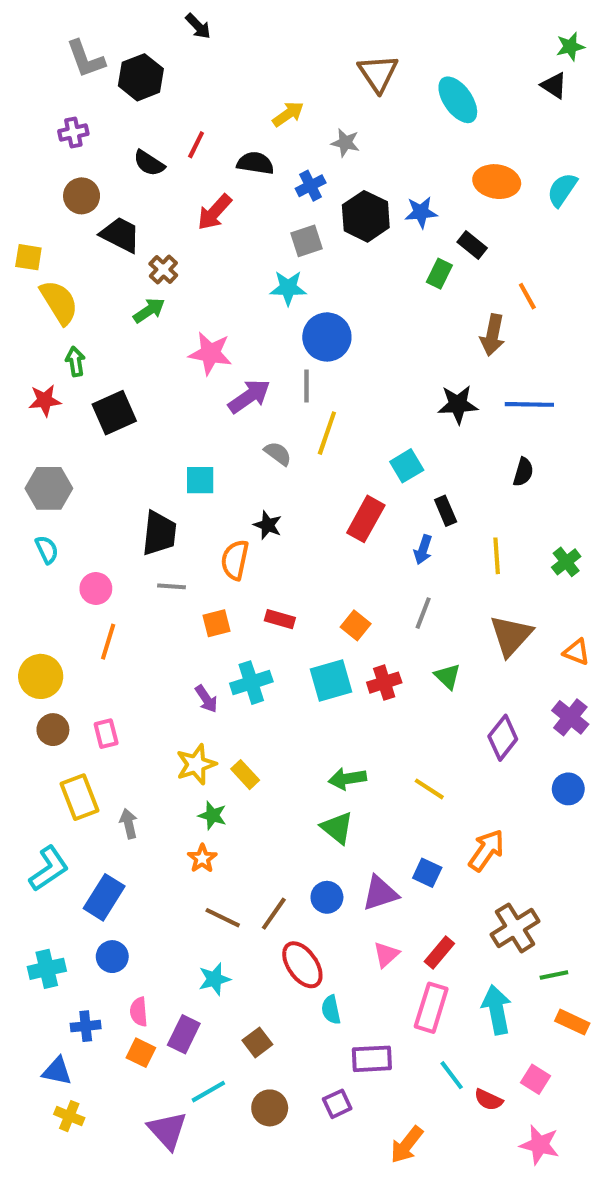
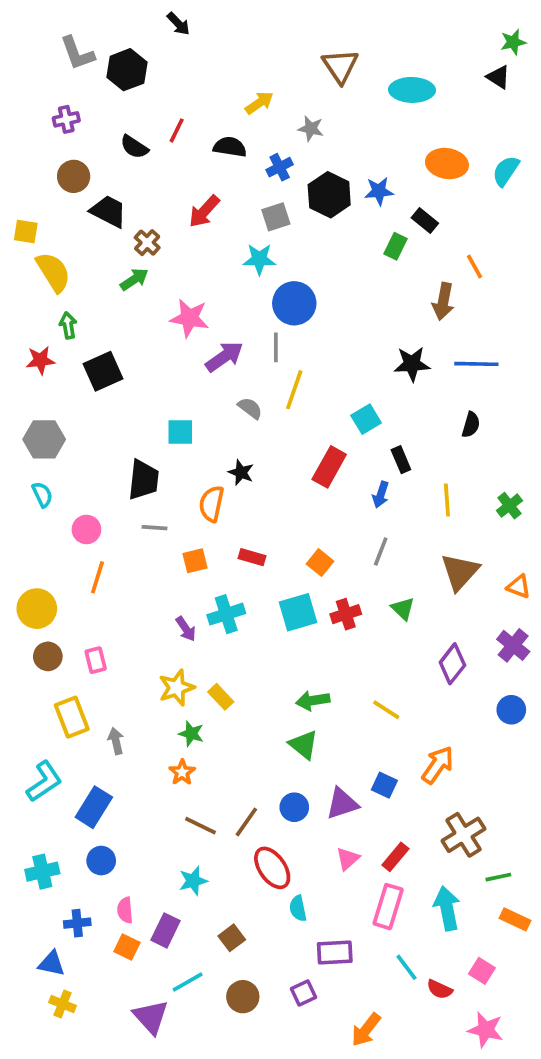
cyan ellipse: (458, 100) -> (412, 90), turned -54
red arrow: (214, 212) -> (204, 211), moved

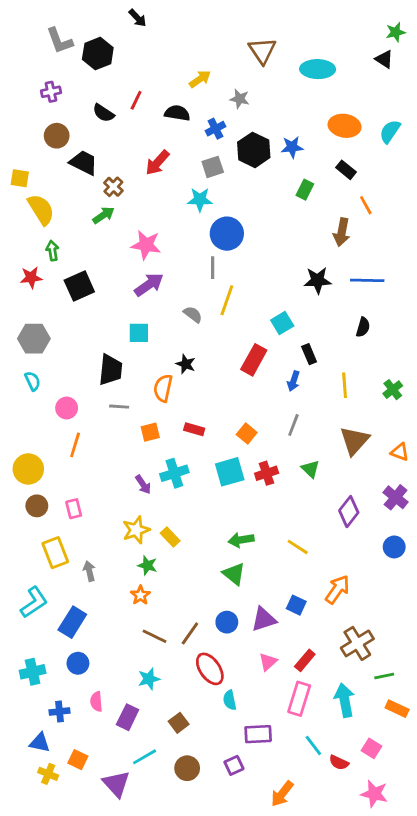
black rectangle: (425, 221) -> (346, 170), moved
purple arrow: (224, 357) -> (149, 285), moved
orange square: (127, 947) -> (78, 760), moved

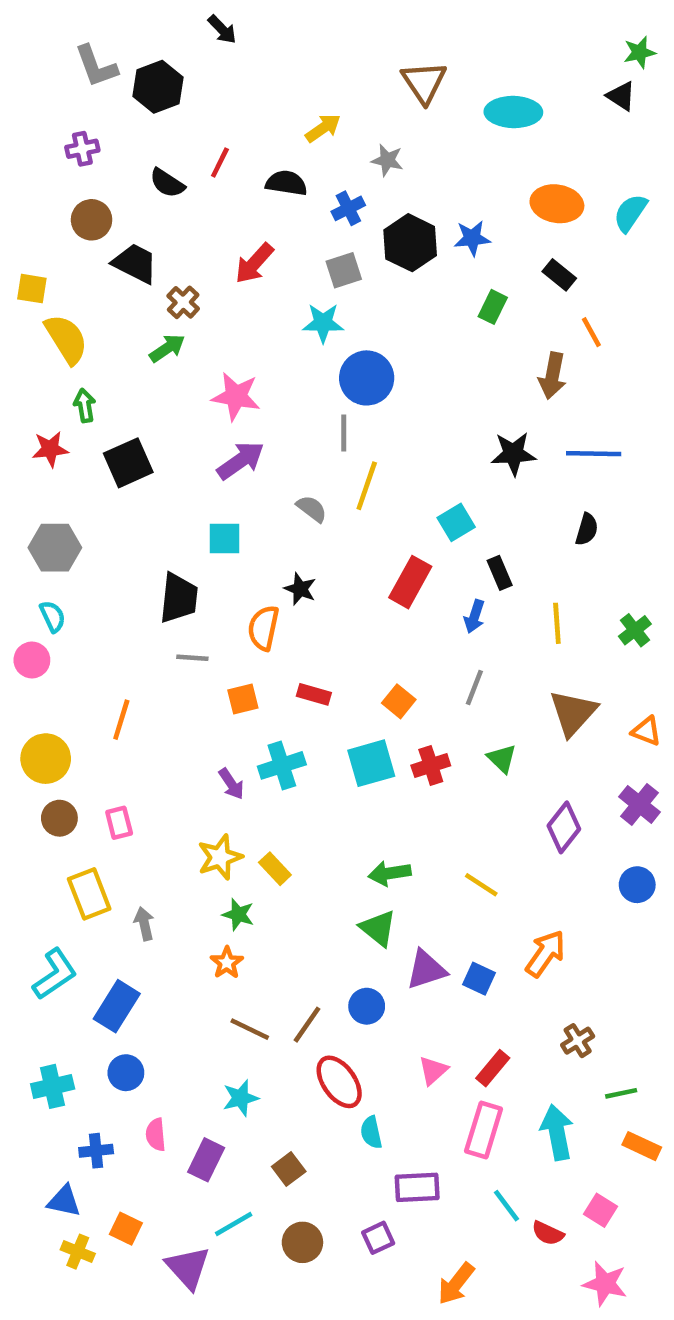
pink circle: (67, 408) -> (32, 660), moved
purple triangle: (264, 619) -> (426, 970), moved
brown cross: (357, 643) -> (578, 1041), size x0.6

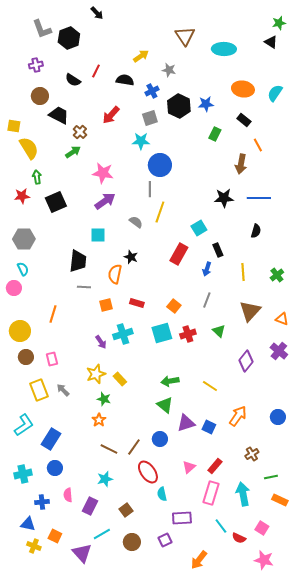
blue circle: (637, 885) -> (278, 417), moved
gray arrow: (144, 924) -> (63, 390), moved, turned -32

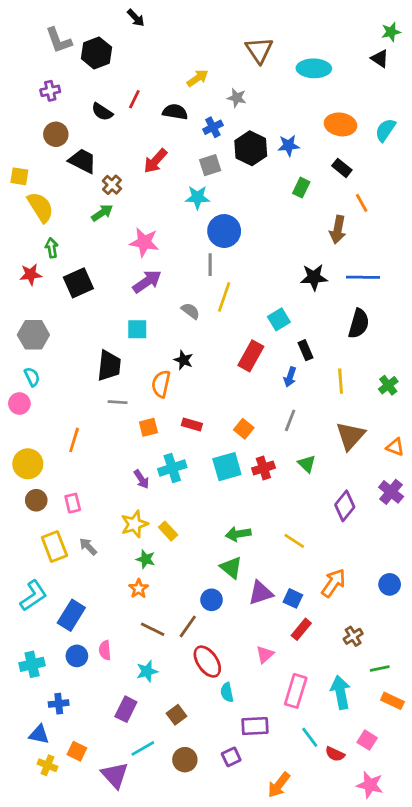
black semicircle: (256, 231) -> (359, 324), size x1.5
blue circle: (160, 439) -> (212, 600), moved
red rectangle: (215, 466) -> (301, 629), moved
pink semicircle: (68, 495) -> (105, 650), moved

